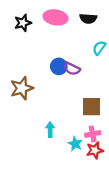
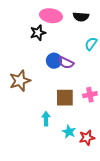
black star: (23, 23) -> (38, 33), moved
brown square: (91, 107) -> (65, 98), moved
pink cross: (93, 134) -> (90, 95), moved

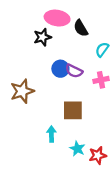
black semicircle: (81, 17) -> (81, 28), moved, turned 56
pink cross: (90, 95) -> (101, 80), moved

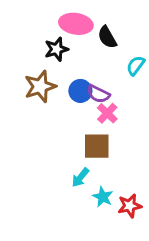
pink cross: (101, 80) -> (107, 113), moved, turned -35
brown star: (22, 91) -> (40, 86), moved
cyan arrow: (51, 134) -> (80, 177), moved, turned -140

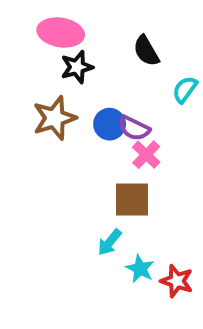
pink ellipse: (76, 24) -> (61, 32), moved
red star: (130, 206) -> (177, 281), turned 30

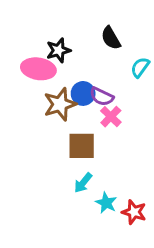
pink ellipse: (61, 32) -> (38, 69), moved
brown star: (55, 118) -> (60, 104), moved
brown square: (132, 199) -> (82, 146), moved

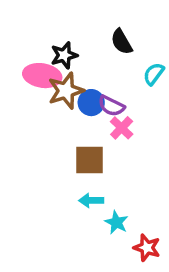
brown star: (60, 104) -> (66, 91), moved
cyan arrow: (83, 183) -> (91, 200), turned 50
red star: (134, 212) -> (147, 248), moved

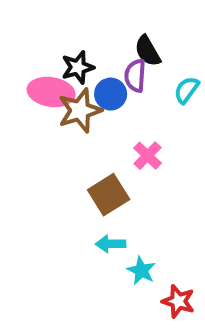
blue circle: (91, 103) -> (111, 94), moved
purple semicircle: (111, 106) -> (135, 76), moved, turned 68
brown square: (89, 160) -> (109, 195), turned -32

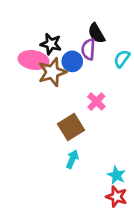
black star: (78, 67) -> (51, 44), turned 30
cyan arrow: (111, 244) -> (72, 159), turned 114
cyan star: (141, 271) -> (116, 175), moved

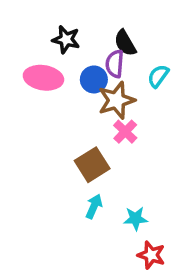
black star: (51, 44) -> (66, 39), moved
brown star: (52, 72) -> (116, 100), moved
cyan star: (116, 175) -> (136, 219), moved, turned -30

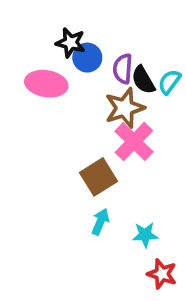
black semicircle: (125, 43) -> (143, 80), moved
blue circle: (94, 79) -> (87, 58), moved
pink cross: (125, 132) -> (134, 142), size x1.5

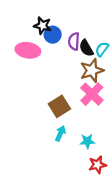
brown star: (125, 108) -> (92, 71), moved
pink cross: (134, 142) -> (92, 94), moved
red star: (162, 274) -> (97, 165), turned -30

